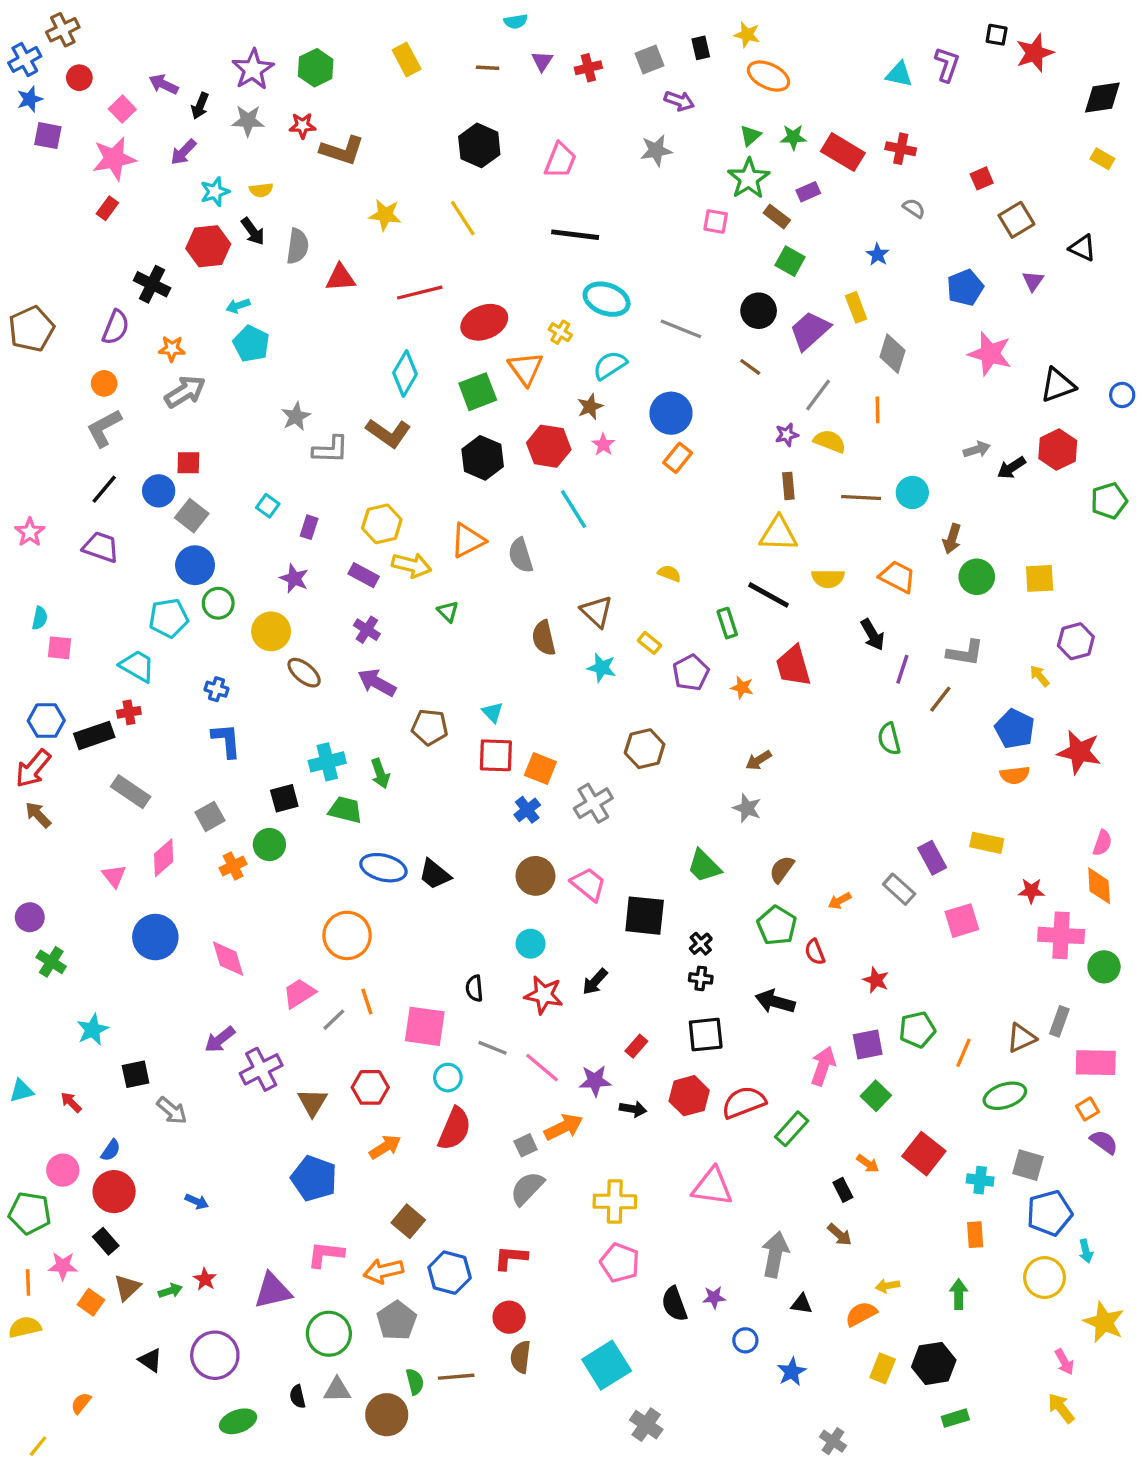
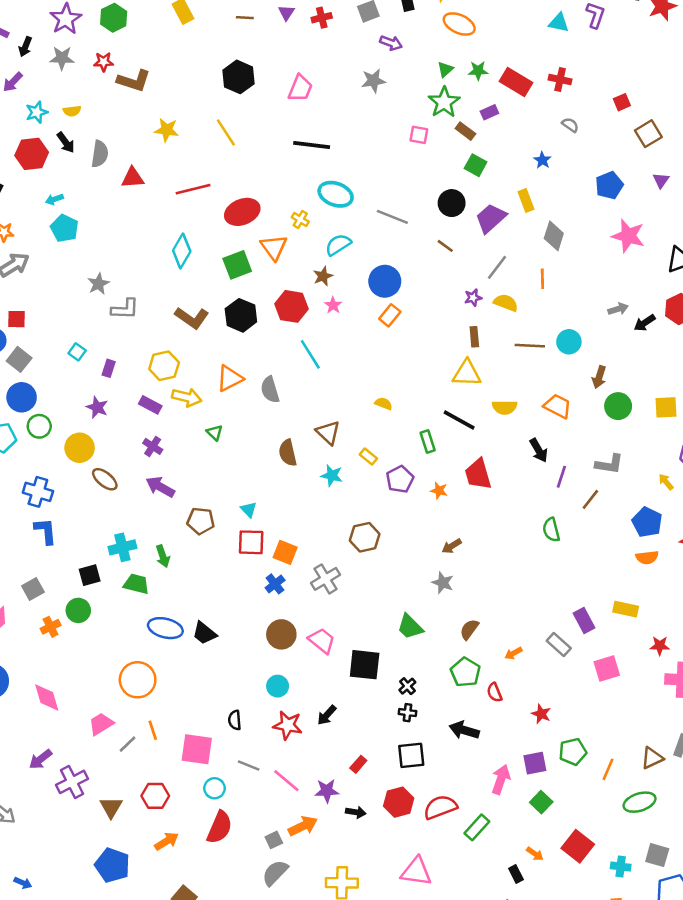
brown L-shape: (388, 433) -> (192, 318), moved
blue cross: (217, 689) -> (38, 492), size x1.6

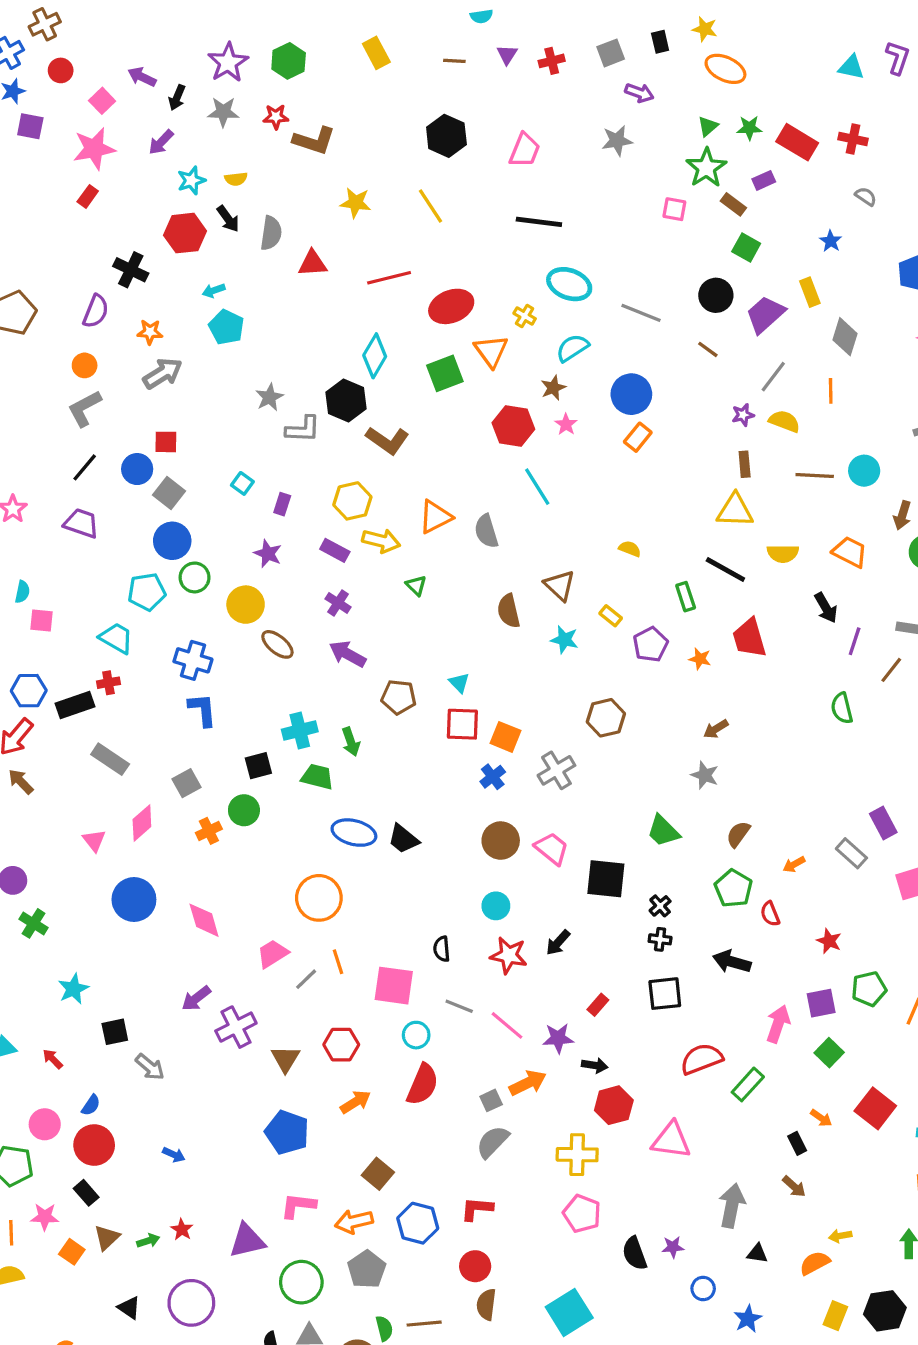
black hexagon: (241, 315) -> (346, 400), moved
red hexagon: (399, 802) -> (614, 1105), moved

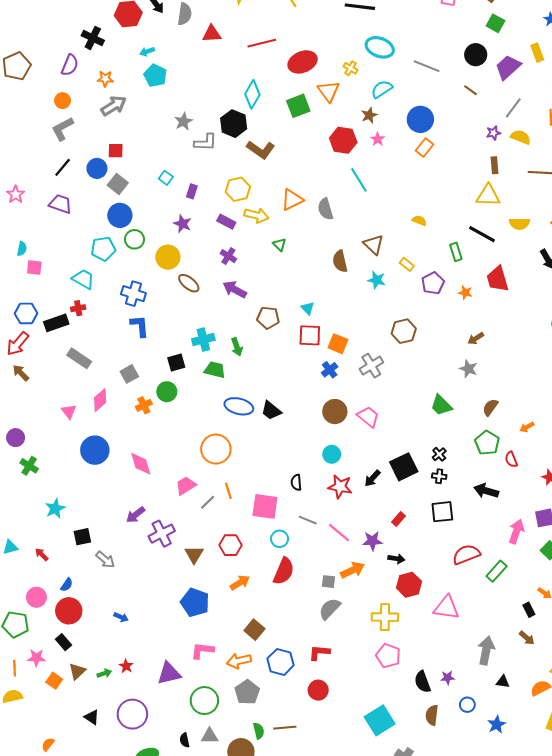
black square: (606, 879) -> (404, 467), moved, turned -32
gray square: (491, 1100) -> (329, 582), turned 32
brown semicircle: (486, 1304) -> (432, 715), moved

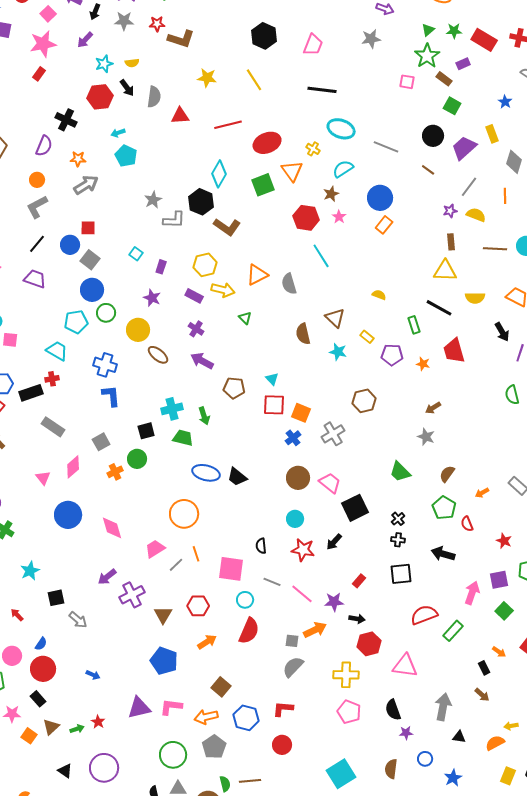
purple pentagon: (433, 283) -> (392, 355), turned 30
black square: (404, 467) -> (355, 508), moved
purple triangle: (169, 673) -> (139, 708), moved
black semicircle: (422, 682) -> (393, 710), moved

